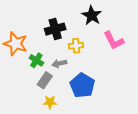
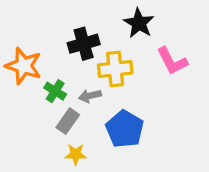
yellow cross: (76, 46) -> (115, 69), size x1.5

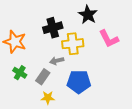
green cross: (55, 91) -> (20, 73), moved
blue pentagon: (125, 129) -> (79, 82), turned -30

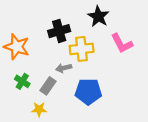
yellow star: (48, 98) -> (39, 109), moved

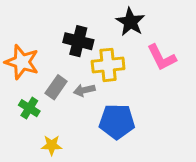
black cross: (59, 31) -> (78, 41), turned 30
gray rectangle: (48, 86) -> (56, 87), moved

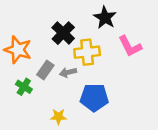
black cross: (78, 41) -> (63, 33), turned 30
yellow star: (52, 145) -> (58, 117), moved

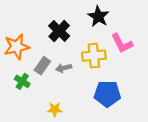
orange star: (18, 50) -> (17, 47), turned -30
yellow cross: (87, 52) -> (94, 56), moved
blue pentagon: (94, 97) -> (107, 94), moved

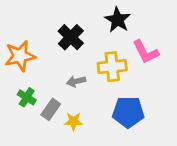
gray rectangle: (42, 66) -> (51, 109), moved
yellow star: (55, 109) -> (73, 121), moved

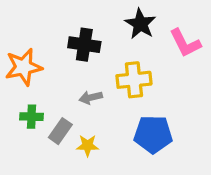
black cross: (71, 37) -> (84, 45), turned -35
pink L-shape: (146, 52) -> (185, 43), moved
green cross: (27, 97) -> (31, 117), turned -30

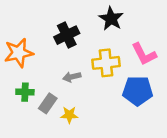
pink L-shape: (185, 43) -> (144, 54), moved
black cross: (84, 45) -> (67, 35), turned -35
blue pentagon: (153, 134) -> (138, 91), moved

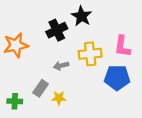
black star: (111, 19) -> (82, 16), moved
pink L-shape: (144, 54) -> (122, 46), turned 35
green cross: (25, 92) -> (15, 101), moved

